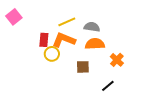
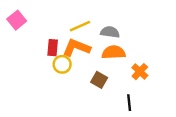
brown square: (83, 67) -> (99, 80), turned 32
black line: (108, 86) -> (129, 103), turned -56

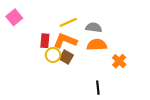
brown square: (99, 80) -> (66, 57), moved
black line: (129, 103) -> (98, 88), moved

